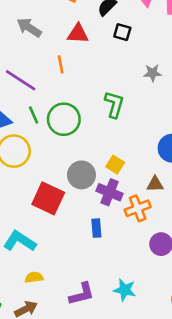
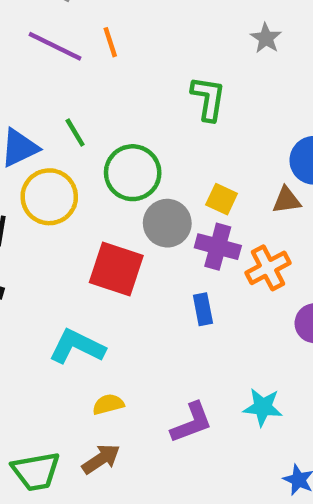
gray star: (152, 73) -> (266, 38), turned -30
purple line: (21, 80) -> (55, 46), moved
green circle: (64, 119) -> (133, 173), moved
brown triangle: (155, 184) -> (287, 200), moved

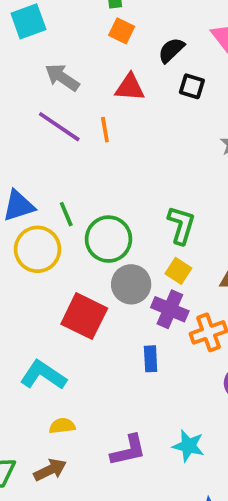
green L-shape: (208, 98) -> (181, 225), moved
green line: (75, 132) -> (66, 214), moved

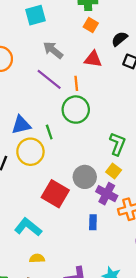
green circle: (109, 239) -> (76, 110), moved

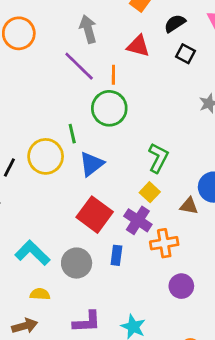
gray arrow: (53, 50) -> (88, 29), turned 30
blue triangle: (21, 125) -> (91, 164), moved, turned -30
gray circle: (85, 177) -> (77, 263), moved
red square: (55, 194) -> (95, 215), moved

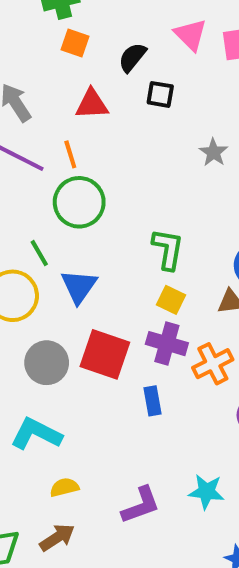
gray circle: (77, 263) -> (47, 363), moved

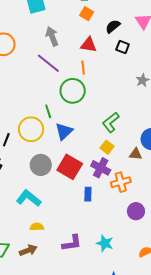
orange line: (70, 154) -> (83, 67), moved
green L-shape: (168, 249) -> (111, 122), turned -150

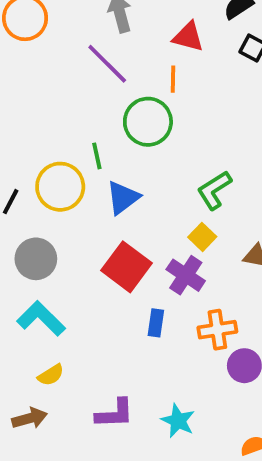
gray circle: (41, 165) -> (36, 259), moved
orange cross: (121, 182) -> (217, 330), moved
yellow semicircle: (37, 227) -> (51, 375), turned 144

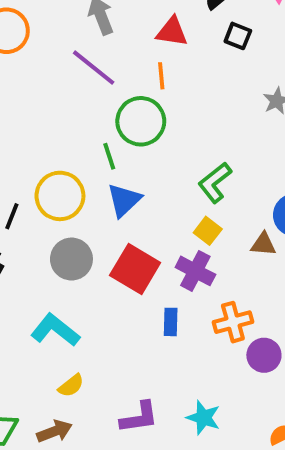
green line: (97, 156) -> (109, 156), moved
gray circle: (36, 259) -> (71, 259), moved

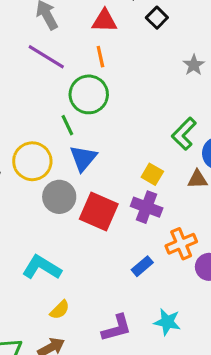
black square: (238, 36) -> (157, 18), turned 30
green L-shape: (215, 183) -> (184, 134), moved
gray circle: (71, 259) -> (59, 197), moved
blue rectangle: (171, 322) -> (142, 266), moved, turned 55

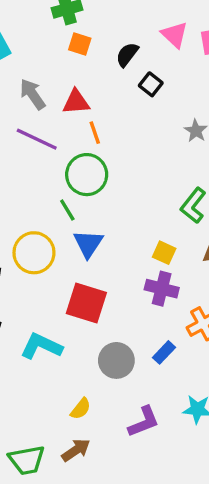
red triangle: (104, 21) -> (76, 102), moved
gray circle: (59, 197) -> (116, 360), moved
red square: (99, 211) -> (86, 303), moved
cyan L-shape: (42, 268) -> (41, 346), moved

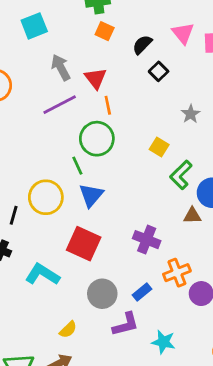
red triangle: (76, 102) -> (96, 78), turned 50
purple line: (37, 139) -> (60, 105), turned -60
yellow square: (164, 253) -> (159, 147), moved
purple L-shape: (144, 422) -> (126, 324), moved

